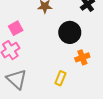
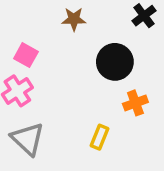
pink square: (16, 28) -> (26, 55), turned -32

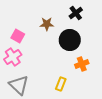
black cross: (144, 16) -> (76, 13), moved
brown star: (74, 19) -> (47, 24), moved

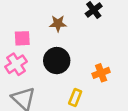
pink square: (18, 36) -> (22, 38), turned -32
black circle: (70, 40) -> (57, 61), moved

